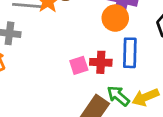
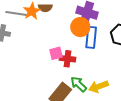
blue rectangle: (130, 53) -> (91, 37), moved
pink square: (79, 65) -> (56, 53), moved

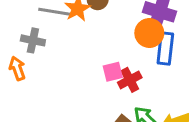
red cross: (67, 59) -> (130, 80), turned -35

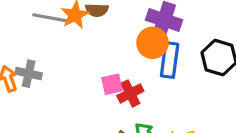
gray cross: (33, 40) -> (29, 74), moved

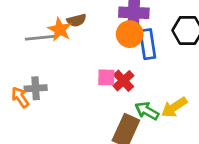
pink square: (112, 84) -> (106, 77), turned 30

